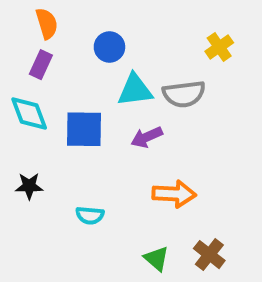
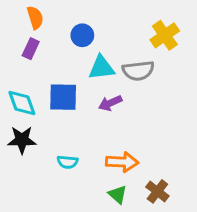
yellow cross: (219, 47) -> (165, 35), size x1.4
cyan diamond: (29, 114) -> (22, 103), moved
black star: (29, 186) -> (22, 140), size x1.4
orange arrow: (174, 194) -> (122, 162), moved

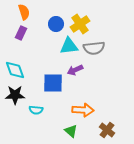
yellow cross: (165, 35) -> (80, 24), moved
blue square: (63, 97) -> (53, 83), moved
cyan semicircle: (68, 162) -> (36, 110), moved
green triangle: (118, 194) -> (71, 131), moved

